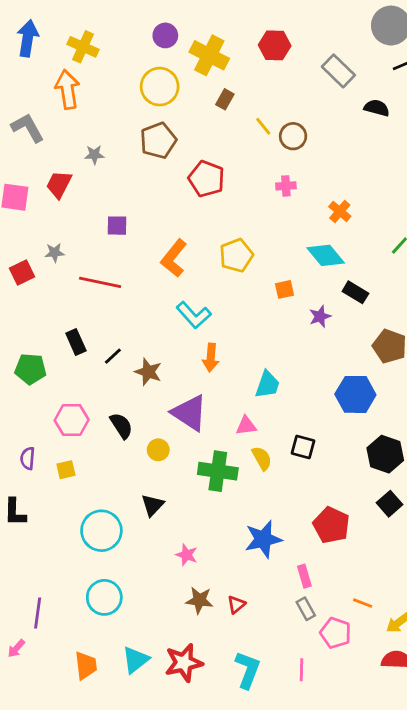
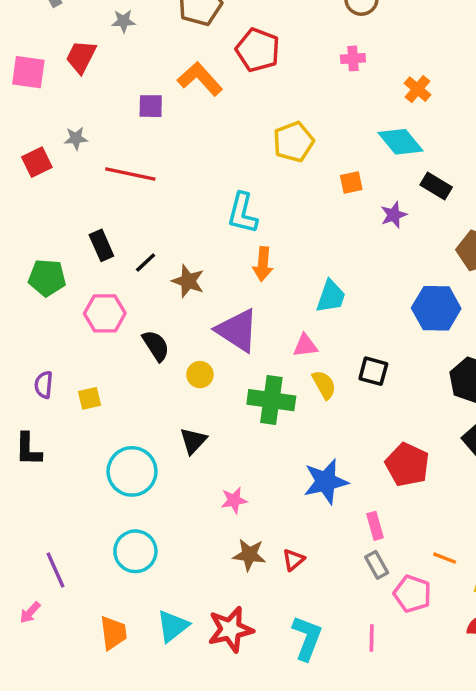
orange L-shape: (174, 258) -> (200, 79), moved, turned 99
cyan L-shape: (194, 315) -> (242, 213), turned 56
pink hexagon: (72, 420) -> (105, 313), moved
pink star: (187, 555) -> (234, 500), turned -30
purple line: (38, 613) -> (56, 570), turned -32

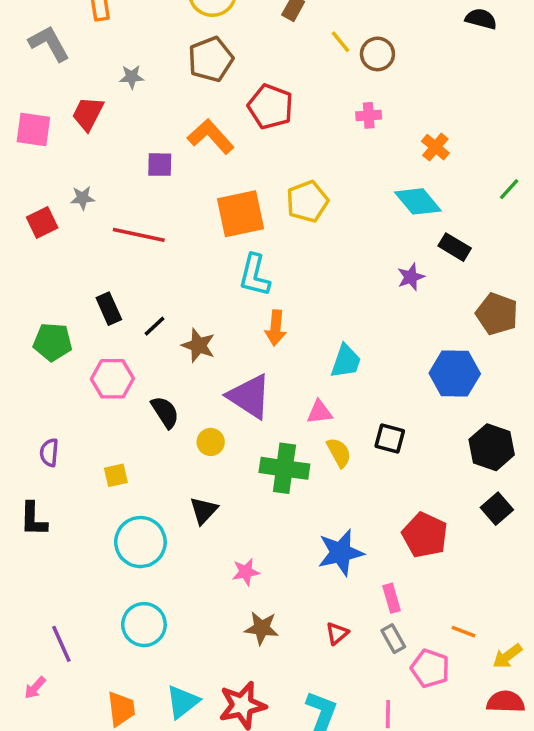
orange square: (351, 183) -> (241, 214), moved, size x2.0
yellow square: (90, 398) -> (116, 475), moved
red triangle: (293, 560) -> (337, 633), moved

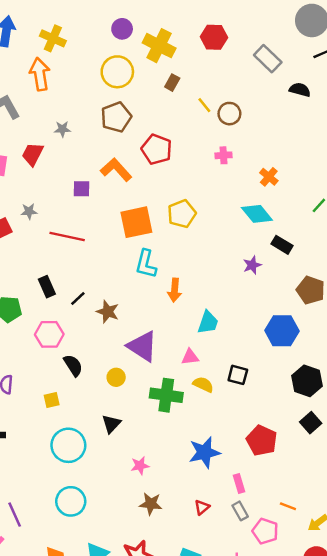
orange arrow: (276, 328) -> (175, 290), moved
black semicircle: (165, 412) -> (73, 365), moved
yellow semicircle: (339, 453) -> (203, 384), turned -36

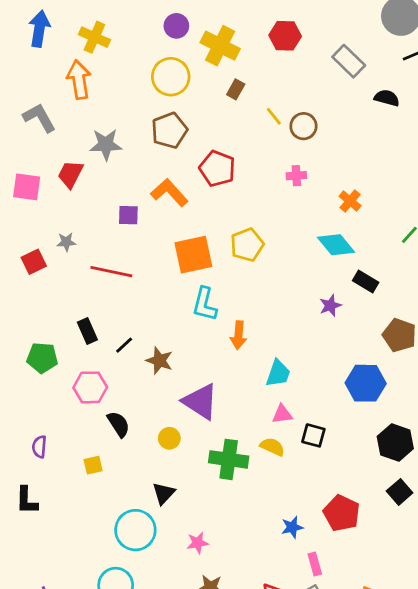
gray star: (62, 129) -> (106, 145), size x1.6
pink triangle: (190, 357) -> (282, 414), moved
cyan circle: (68, 445) -> (135, 530), moved
blue star: (204, 452) -> (292, 527), moved, size x0.6

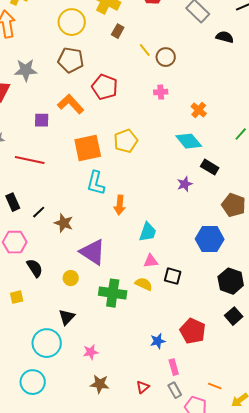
brown pentagon: (169, 130) -> (71, 60), turned 30

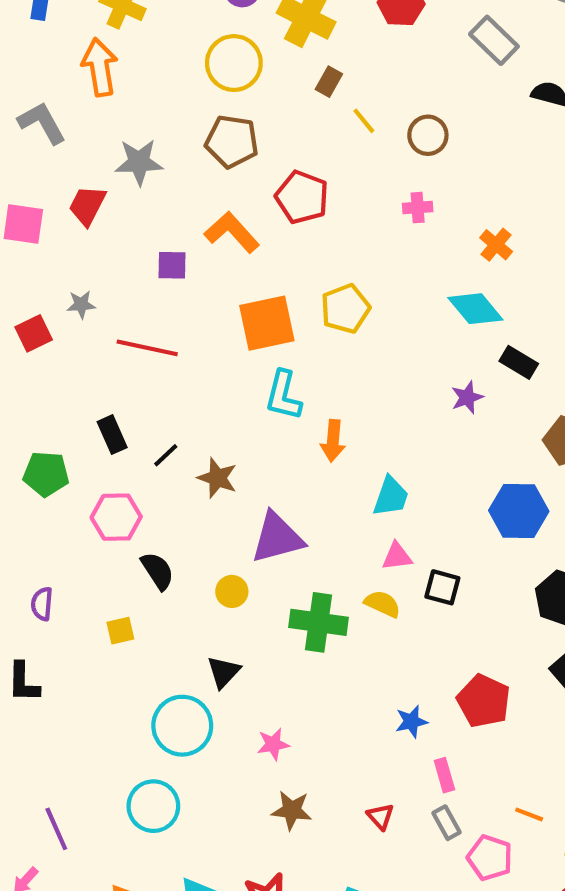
yellow line: (145, 50) -> (364, 121), moved
purple triangle: (93, 252) -> (277, 538), turned -48
red triangle: (143, 387) -> (380, 816), turned -32

